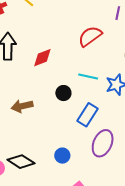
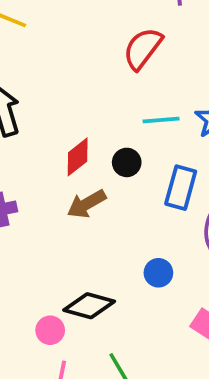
red diamond: (42, 58) -> (78, 157), moved
brown arrow: (22, 106) -> (87, 204), moved

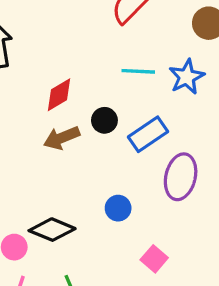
black circle: (127, 162) -> (104, 120), moved
blue rectangle: (181, 188) -> (148, 134), turned 33

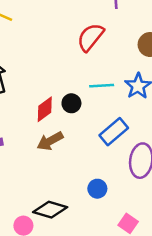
black circle: (104, 120) -> (71, 103), moved

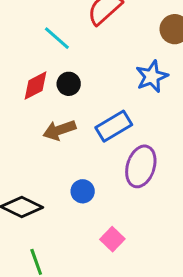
cyan line: (102, 86) -> (57, 38), moved, turned 35
brown arrow: (50, 141) -> (59, 130), moved

